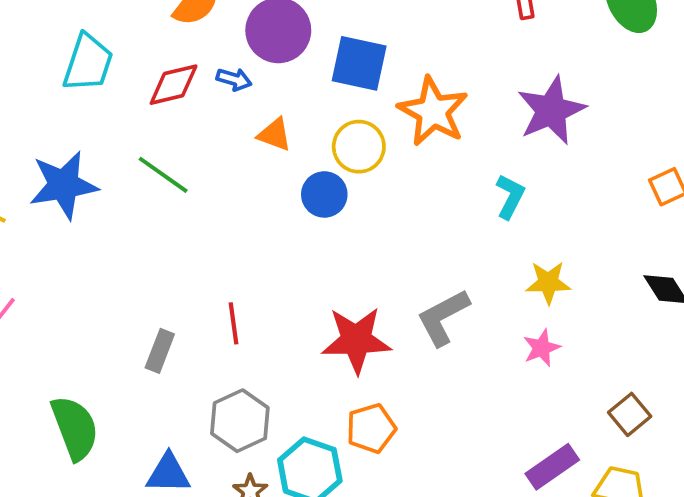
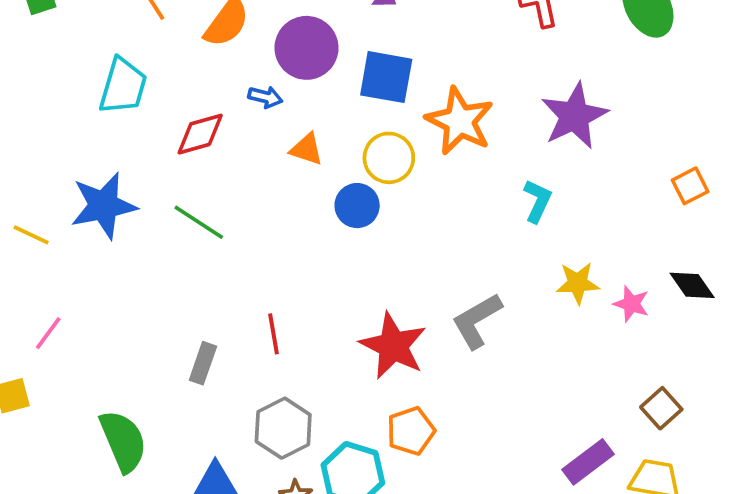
red diamond: (174, 85) -> (200, 134), moved
green line: (163, 175) -> (199, 222), moved
red star: (356, 340) -> (393, 346), turned 30
pink star: (542, 348) -> (631, 304), moved, turned -30

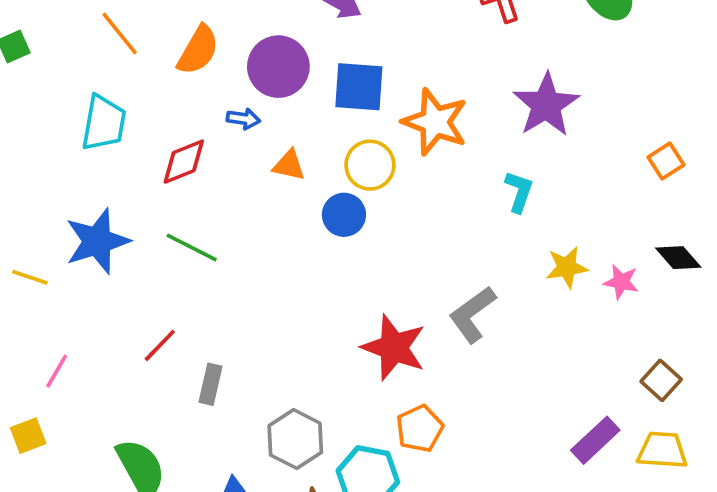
red line: (273, 334) -> (160, 345), moved, turned 60

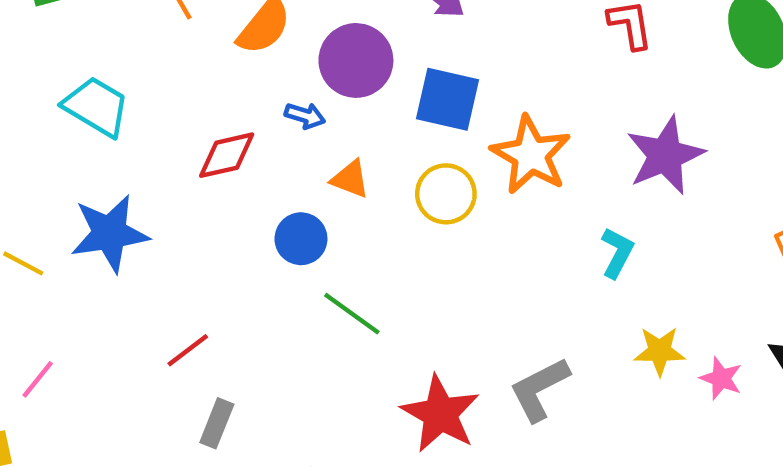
cyan trapezoid: (104, 123) -> (96, 107), moved, turned -78
blue circle: (344, 215) -> (301, 239), moved
green line: (192, 248) -> (352, 314), moved
red line: (160, 345) -> (188, 350), moved

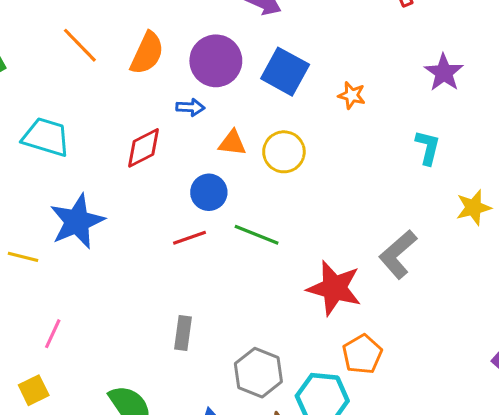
blue square: (447, 99) -> (285, 72), turned 30
orange star: (531, 155) -> (352, 95), size x0.5
purple star: (665, 155) -> (444, 73), size x0.7
yellow circle: (446, 194) -> (284, 152), moved
red line: (188, 350) -> (190, 238), moved, turned 32

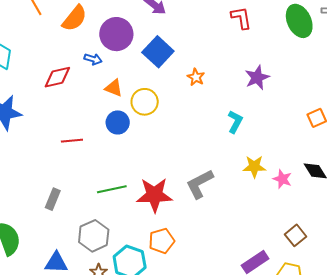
blue circle: (209, 192) -> (118, 122), moved
green line: (257, 235) -> (112, 189), moved, turned -48
red star: (334, 288) -> (154, 195), turned -30

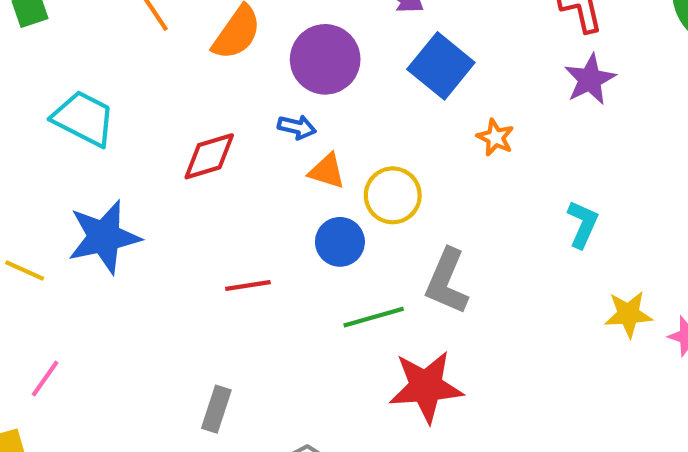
blue square: (158, 52) -> (441, 66), moved
blue arrow: (93, 59) -> (297, 127), moved
purple star: (257, 77) -> (590, 79), moved
gray L-shape: (200, 184) -> (447, 281), moved, turned -36
green line: (112, 189) -> (374, 317), moved

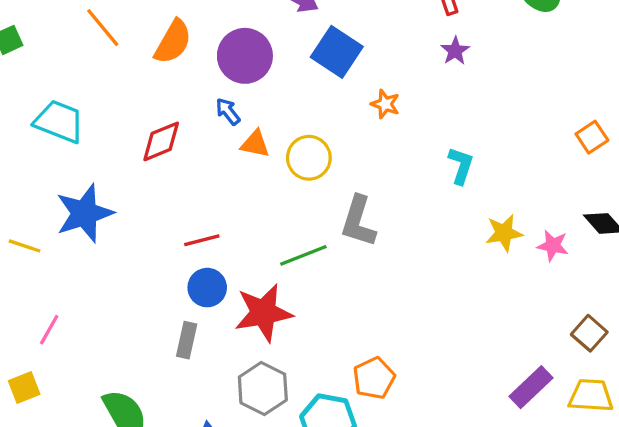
purple star: (590, 79) -> (455, 51), size x0.7
blue arrow: (297, 127) -> (228, 111), turned -136
blue circle: (340, 242) -> (207, 288), moved
red star: (426, 387) -> (263, 313), moved

